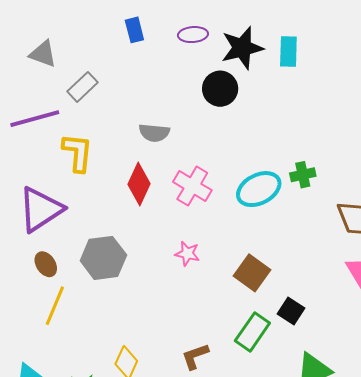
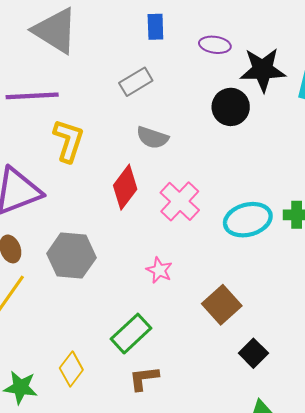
gray triangle: (43, 54) -> (55, 31), size x1.6
gray rectangle: (83, 87) -> (136, 82), moved
green rectangle: (252, 332) -> (131, 334), moved

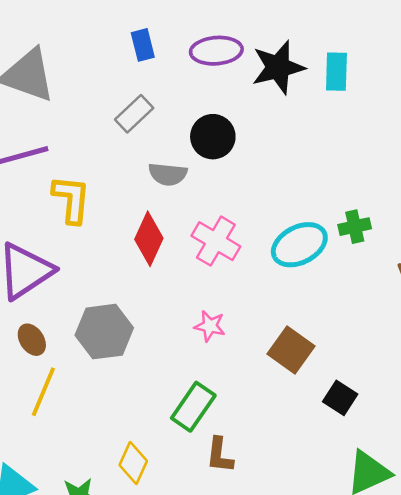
purple ellipse: (215, 45) -> (216, 51), size x1.4
black circle: (231, 107) -> (213, 137), moved
brown L-shape: (144, 378) -> (220, 455), turned -64

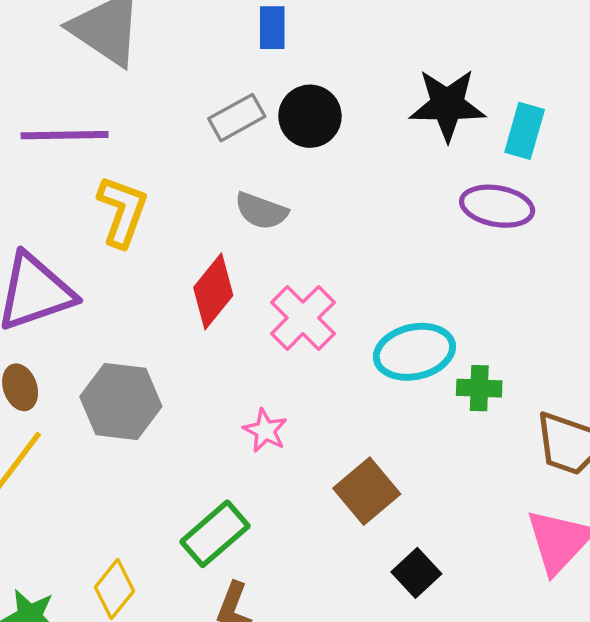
purple ellipse: (216, 51) -> (497, 206), moved
black circle: (213, 137) -> (310, 116), moved
green cross: (355, 227) -> (479, 388), moved

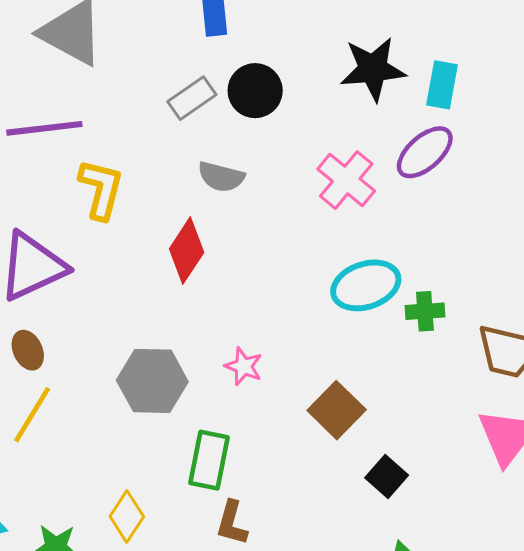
purple ellipse: (497, 206) -> (425, 152), turned -46
pink cross: (303, 318) -> (346, 180), moved
gray hexagon: (121, 402) -> (152, 381), moved
green rectangle: (215, 534) -> (209, 460), turned -32

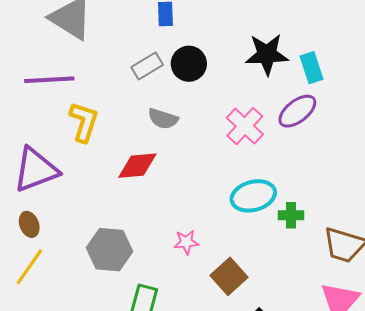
cyan rectangle: (442, 85) -> (311, 68), turned -32
red diamond: (187, 251) -> (137, 166), turned 48
pink star: (244, 366) -> (186, 242), moved, turned -30

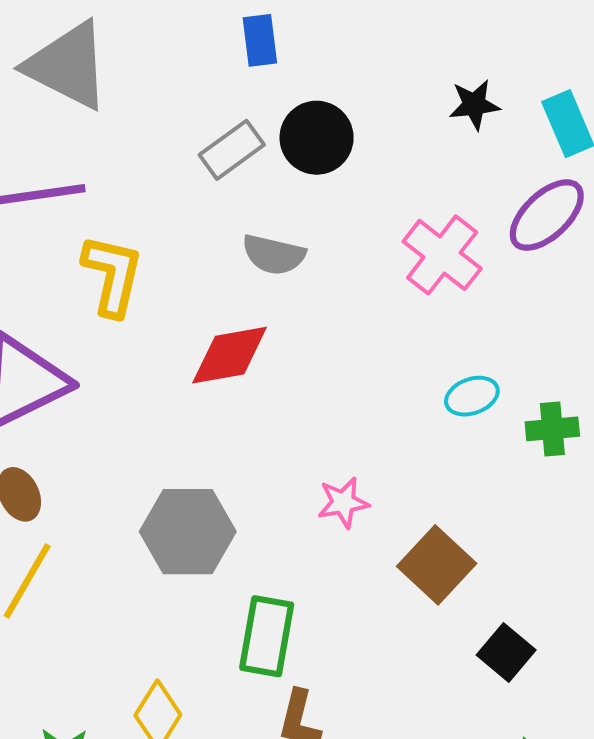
black star: (267, 54) -> (474, 105), size x0.6
cyan ellipse: (253, 196) -> (472, 396), size x0.6

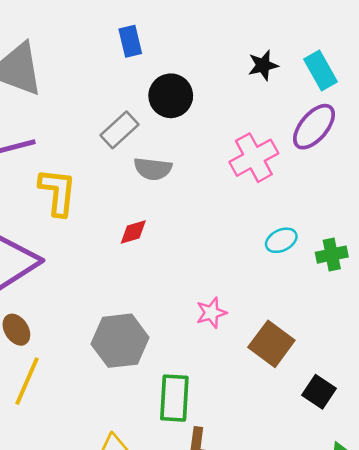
gray rectangle: (232, 150) -> (120, 130), moved
pink cross: (442, 255) -> (254, 158), turned 30
red diamond: (230, 355) -> (133, 232), size x0.6

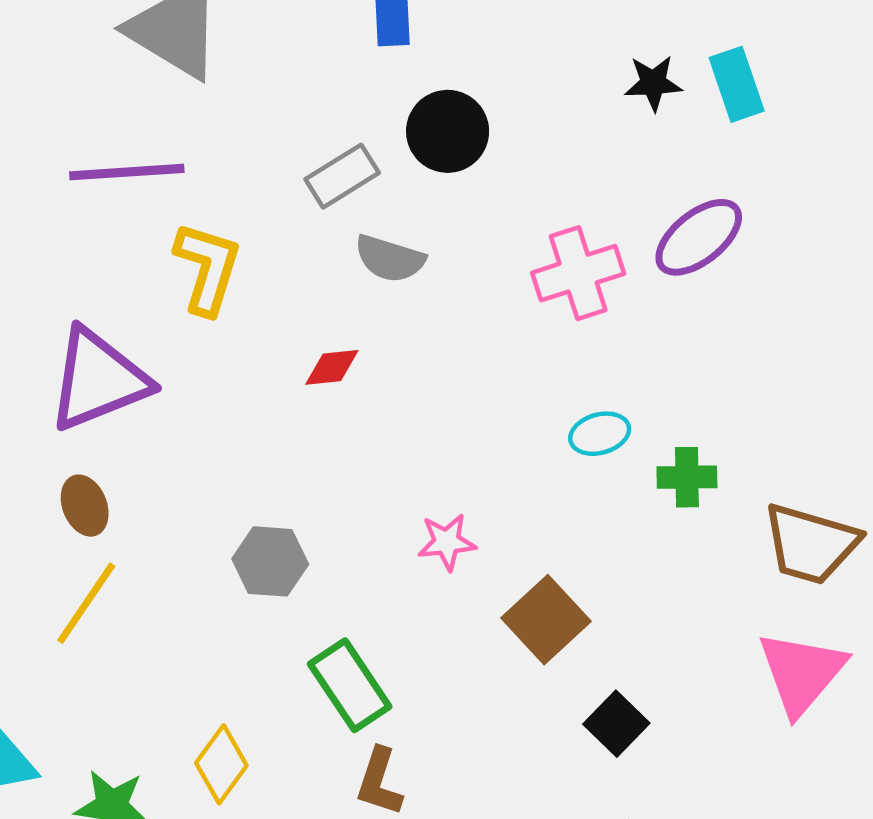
black star: (263, 65) -> (653, 83), moved
cyan rectangle: (320, 70) -> (737, 84), moved
gray hexagon: (120, 341) -> (270, 561), size x0.7
green rectangle: (174, 398) -> (350, 685), turned -48

